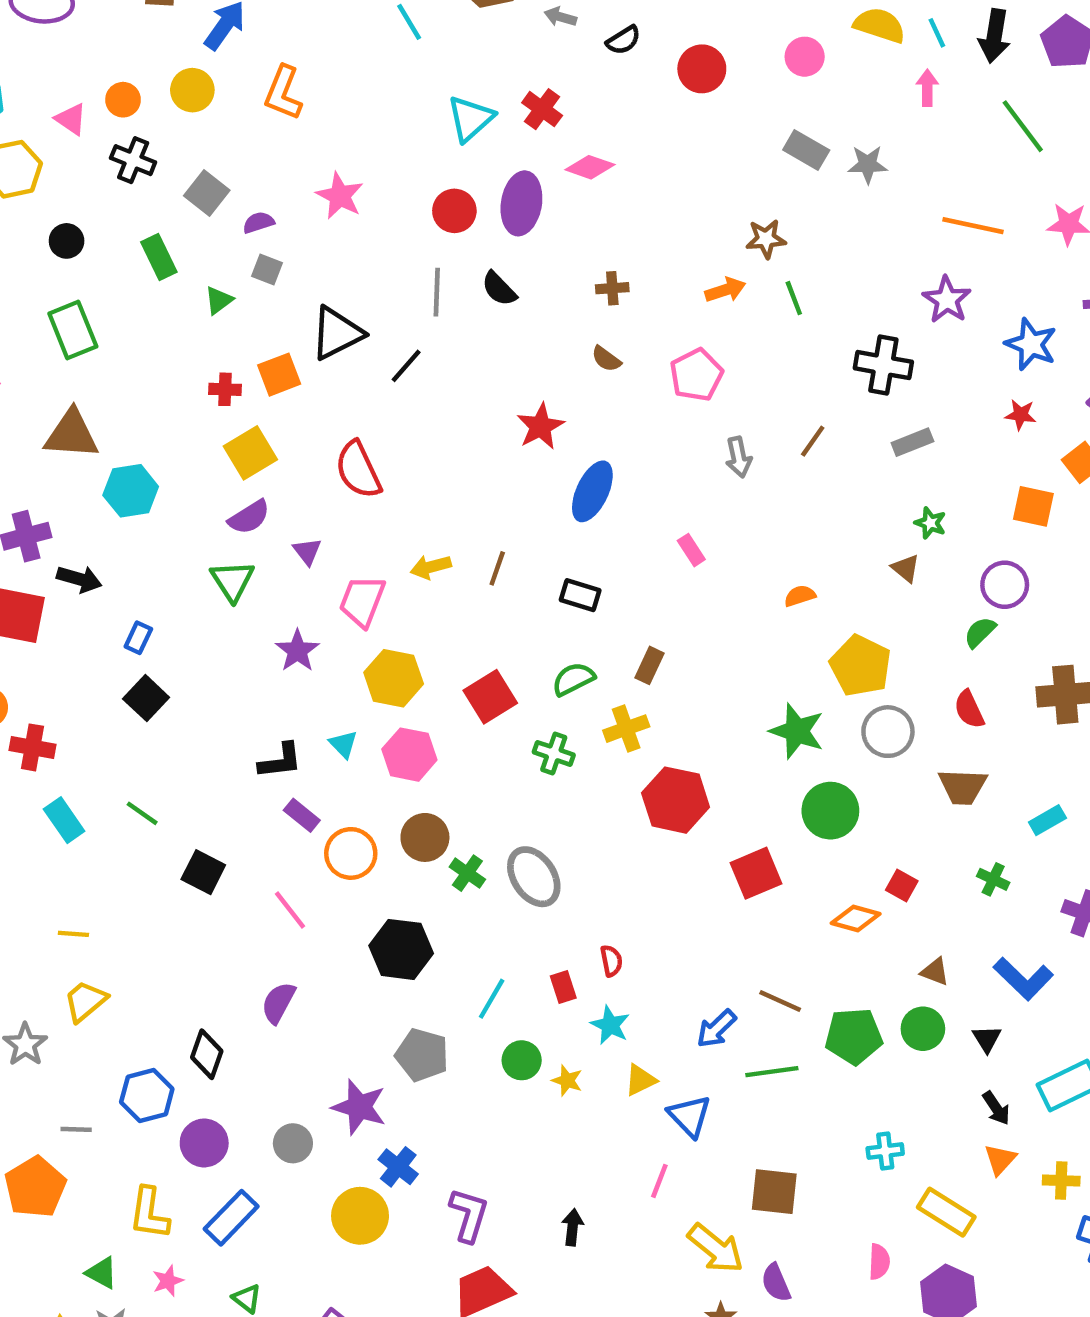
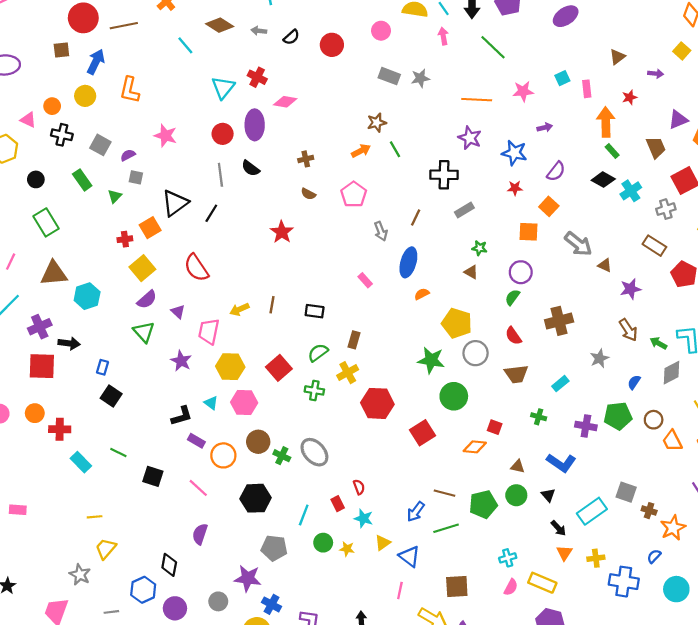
blue ellipse: (592, 491) -> (408, 262), moved
pink semicircle: (879, 1262) -> (511, 587), moved, turned 35

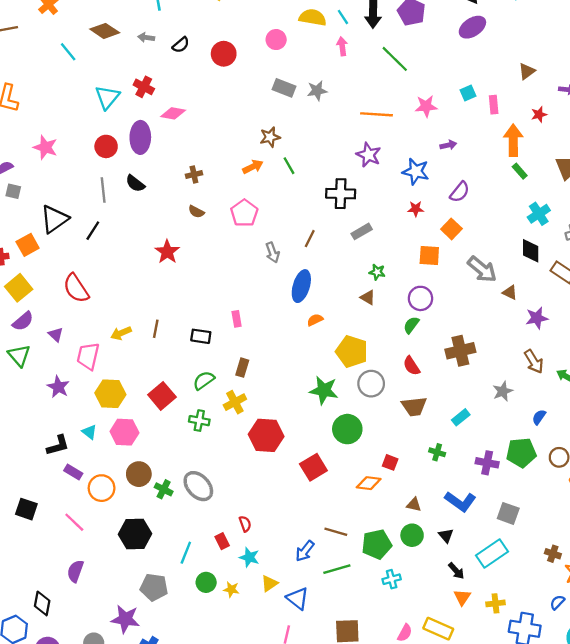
black diamond: (603, 180) -> (531, 251), moved, turned 60
pink rectangle: (365, 280) -> (237, 319), moved, turned 32
gray square: (626, 492) -> (508, 513), moved
cyan cross: (508, 558) -> (392, 579), moved

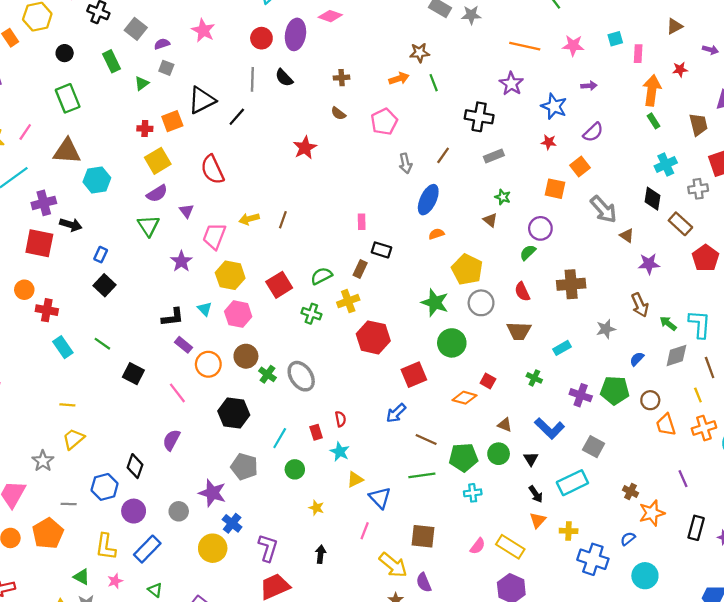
black rectangle: (201, 336) -> (381, 250), moved
blue arrow: (305, 551) -> (396, 413), moved
yellow star: (231, 589) -> (316, 508), moved

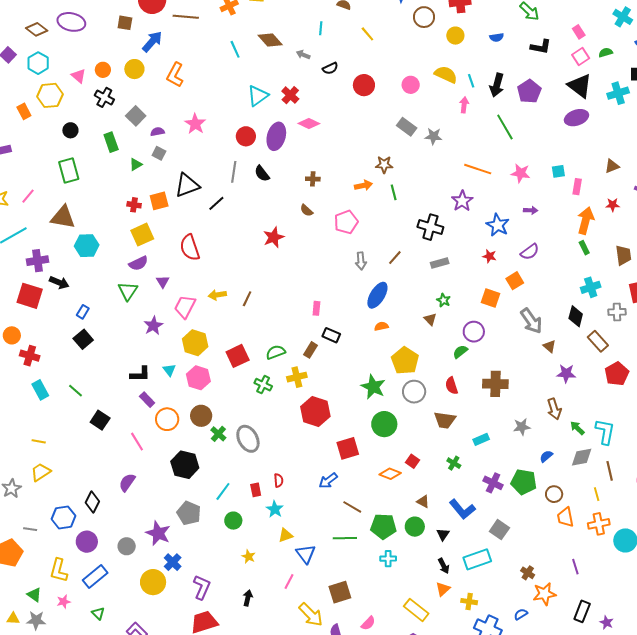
brown square: (423, 536) -> (340, 592), turned -30
pink semicircle: (478, 546) -> (368, 623), moved

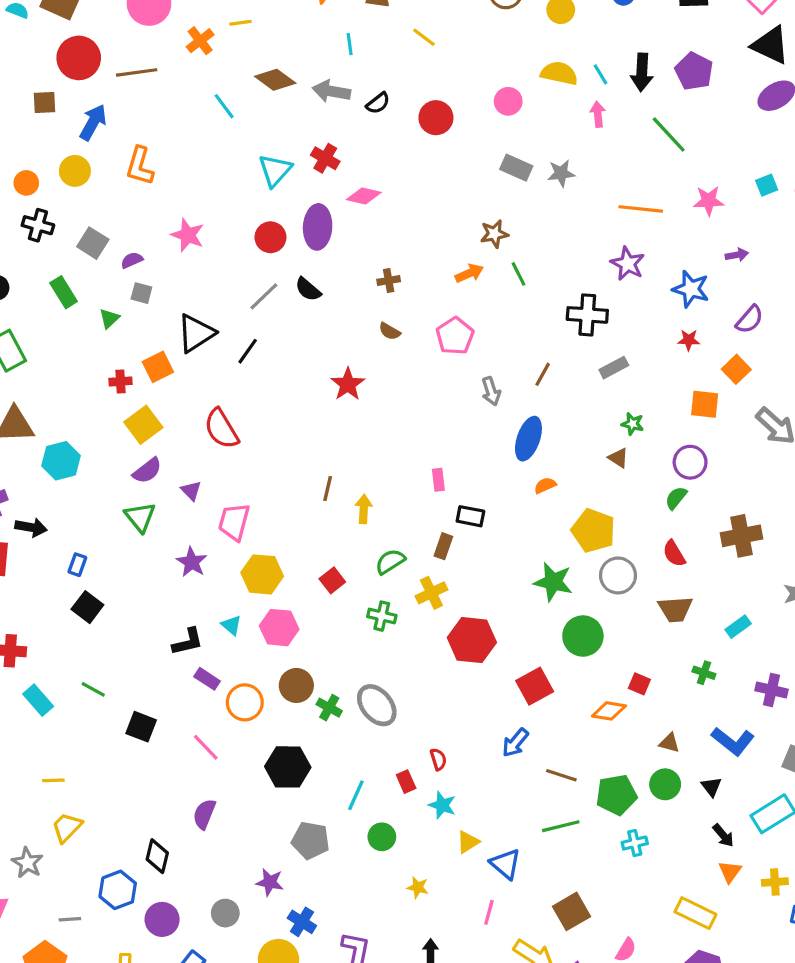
gray arrow: (303, 55) -> (331, 91), size x1.6
gray line: (234, 172) -> (264, 296), turned 50
yellow arrow: (217, 295) -> (364, 509), moved, turned 114
red square: (238, 356) -> (332, 580), size x0.7
purple star: (158, 533) -> (270, 882), size x0.7

